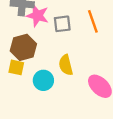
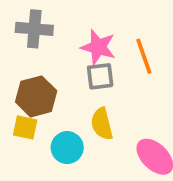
pink star: (38, 16) -> (98, 47), moved
gray square: (62, 24) -> (100, 76), moved

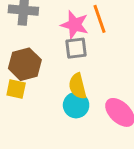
orange line: (144, 56) -> (99, 19), moved
cyan circle: (67, 148) -> (76, 105), moved

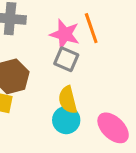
gray square: (76, 48) -> (66, 59), turned 30

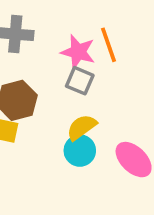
yellow semicircle: (68, 100) -> (82, 127), turned 68

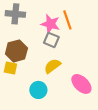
cyan circle: (80, 151) -> (38, 90), moved

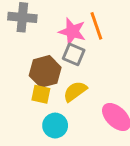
brown hexagon: (16, 51) -> (45, 71), moved
yellow square: (10, 68) -> (41, 94), moved

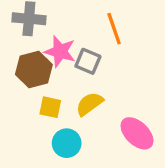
pink star: (72, 32) -> (60, 51), moved
brown hexagon: (45, 71) -> (34, 69), moved

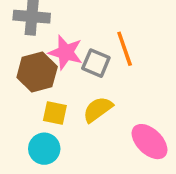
orange line: (114, 29) -> (125, 49), moved
cyan circle: (67, 143) -> (44, 149), moved

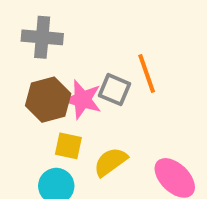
pink star: (66, 52) -> (82, 100), moved
yellow semicircle: (98, 109) -> (110, 162), moved

